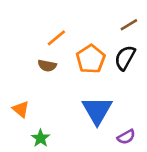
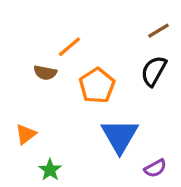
orange pentagon: (91, 59) -> (97, 86), moved
brown semicircle: (47, 66) -> (45, 73), moved
orange triangle: (21, 109) -> (26, 134), turned 42

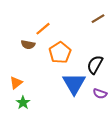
black semicircle: (154, 71) -> (95, 65), moved
purple semicircle: (155, 168) -> (100, 94), moved, turned 48
green star: (50, 170) -> (23, 103), moved

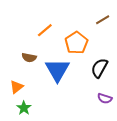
brown semicircle: (28, 45) -> (29, 57), moved
orange pentagon: (60, 53) -> (76, 43), moved
blue triangle: (74, 84) -> (57, 70), moved

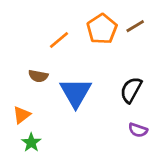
orange pentagon: (76, 43) -> (102, 29), moved

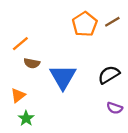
orange line: (59, 40) -> (20, 44), moved
black semicircle: (131, 90) -> (109, 75), turned 30

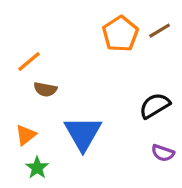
blue triangle: (63, 77) -> (83, 133), moved

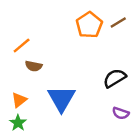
green star: (37, 168) -> (18, 123), moved

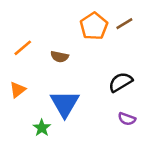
brown semicircle: (34, 66) -> (60, 57), moved
orange triangle: (19, 100) -> (18, 90), moved
green star: (18, 123) -> (42, 128), moved

